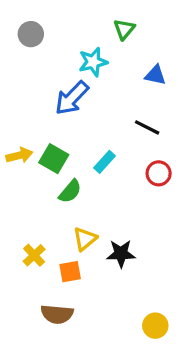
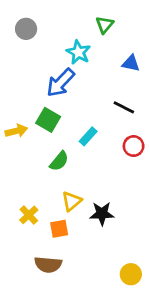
cyan star: (93, 62) -> (78, 52), turned -30
green square: (54, 159) -> (48, 120), moved

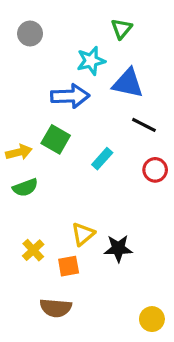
cyan star: (78, 52) -> (91, 61), turned 30
blue triangle: (131, 63) -> (128, 83), moved, size x1.5
blue arrow: (60, 83) -> (70, 96), turned -136
green semicircle: (59, 161) -> (25, 188), moved, turned 30

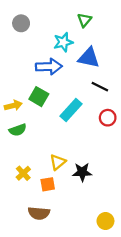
cyan rectangle: (102, 159) -> (71, 110), size x1.5

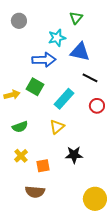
green semicircle: (18, 130) -> (20, 127), moved
yellow triangle: (58, 162) -> (57, 127), moved
yellow circle: (105, 221) -> (95, 199), size x1.5

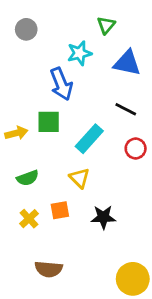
blue triangle: (80, 52) -> (127, 63), moved
blue arrow: (44, 60) -> (61, 84), turned 70
green square: (35, 87) -> (49, 122), turned -30
yellow triangle: (57, 127) -> (79, 178), turned -35
orange square: (43, 166) -> (60, 210), moved

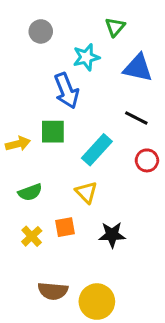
gray circle: (26, 29) -> (41, 31), moved
yellow circle: (133, 279) -> (97, 302), moved

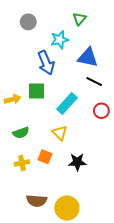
blue triangle: (138, 68) -> (88, 57), moved
orange square: (65, 227) -> (45, 157), turned 32
yellow cross: (32, 236) -> (22, 163), turned 32

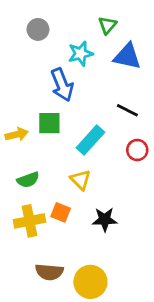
blue triangle: (88, 57) -> (127, 56), moved
yellow cross: (22, 163) -> (29, 221), size x1.5

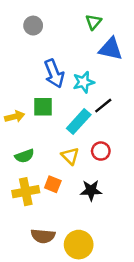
cyan star: (81, 54) -> (84, 82), moved
black line: (127, 110) -> (103, 106), moved, turned -66
red circle: (137, 150) -> (101, 151), moved

